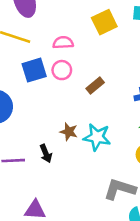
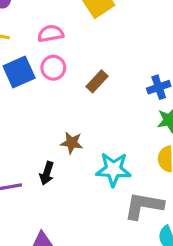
cyan star: (97, 137) -> (113, 169), moved
black arrow: (46, 153) -> (47, 173), turned 48

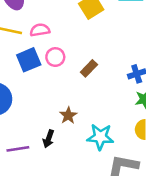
pink semicircle: (51, 34) -> (40, 30), moved
brown star: (72, 143) -> (68, 116), turned 30

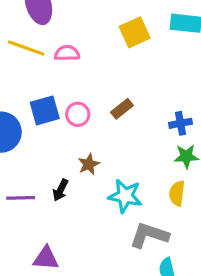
pink circle: (55, 57) -> (78, 114), moved
blue square: (29, 60) -> (45, 110), moved

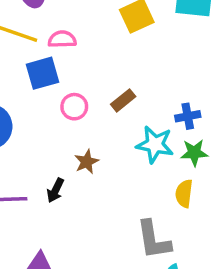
blue square: (45, 110) -> (43, 73), moved
cyan star: (125, 196) -> (155, 144), moved
gray L-shape: (149, 235) -> (154, 240), turned -117

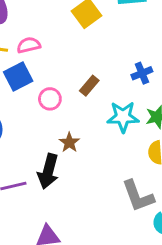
blue cross: (188, 116) -> (142, 73), moved
black arrow: (55, 190) -> (48, 171), size x1.6

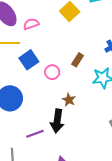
pink semicircle: (29, 45) -> (31, 24), moved

